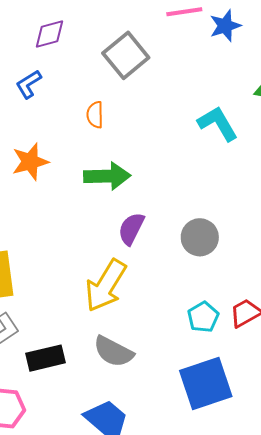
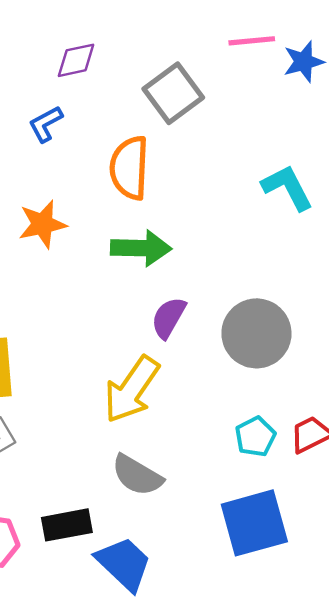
orange semicircle: (95, 115) -> (129, 168), size x1.8
gray circle: (200, 237) -> (256, 333), size x1.4
black rectangle: (45, 358) -> (67, 525), moved

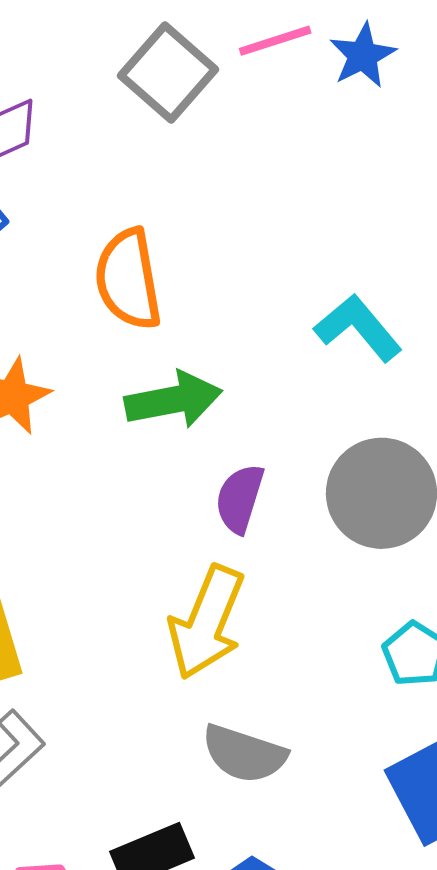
gray square: (173, 93) -> (168, 73), moved
cyan L-shape: (287, 188) -> (358, 328), moved

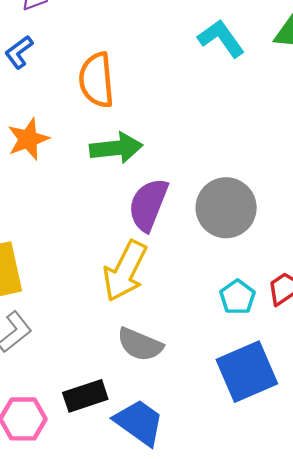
cyan L-shape: (358, 328) -> (221, 38), moved
purple semicircle: (240, 499) -> (148, 205), size x1.4

